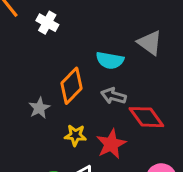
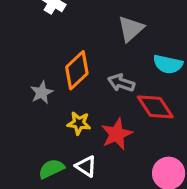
gray triangle: (150, 43) -> (131, 29), moved, turned 40
cyan semicircle: (110, 60) -> (168, 64), moved

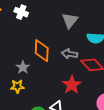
orange diamond: (77, 70) -> (42, 51), turned -35
yellow star: (79, 123) -> (17, 86), moved

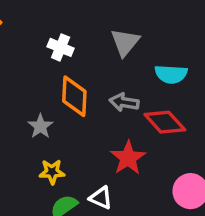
white cross: (21, 12) -> (61, 47), moved
yellow star: (17, 86) -> (52, 172), moved

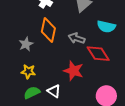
red star: (128, 158) -> (73, 71), turned -30

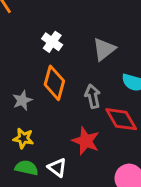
gray arrow: (77, 38) -> (93, 96), turned 56
green semicircle: (32, 93) -> (27, 168), turned 35

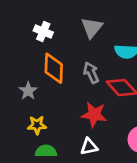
white triangle: (57, 168) -> (89, 147), moved, turned -36

